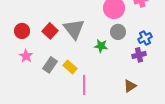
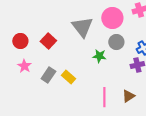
gray triangle: (74, 29) -> (82, 27), moved
pink line: (84, 85) -> (104, 97), moved

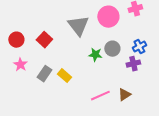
gray circle: (116, 42) -> (112, 49), moved
pink line: (104, 97) -> (100, 96), turned 66

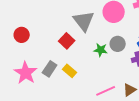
red square: (44, 40) -> (67, 41), moved
pink star: (20, 65) -> (26, 73), moved, size x1.6

